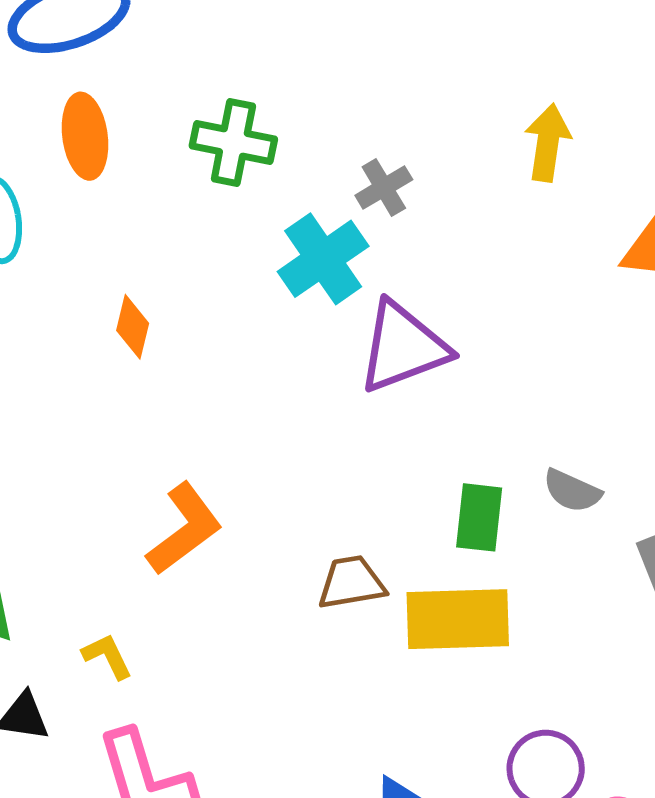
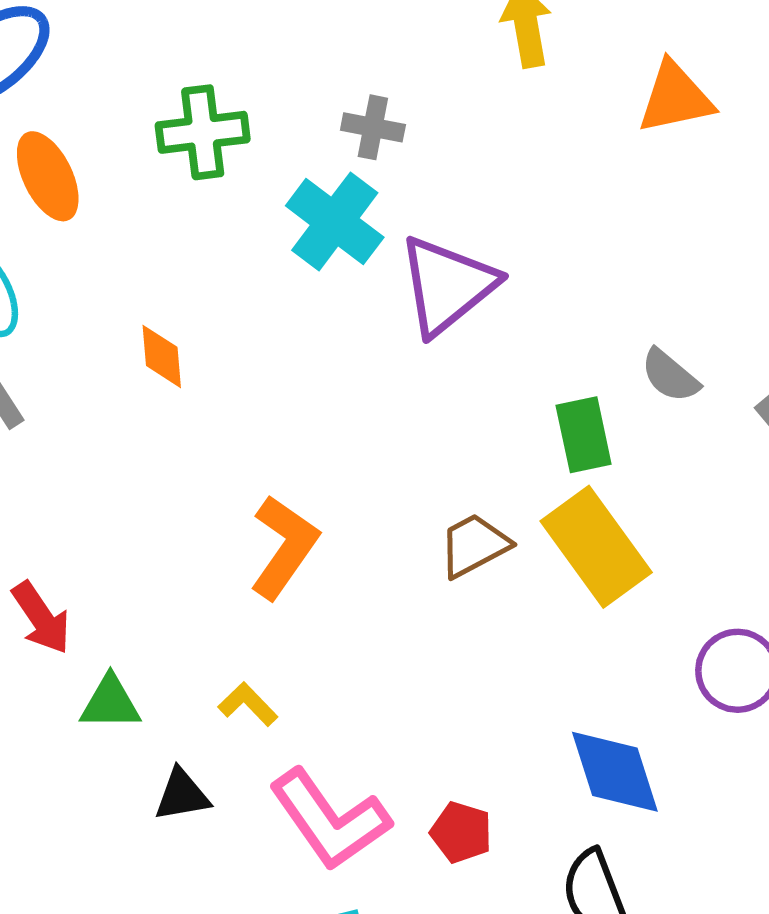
gray cross: (384, 187) -> (373, 127), turned -30
gray semicircle: (572, 491) -> (670, 376), turned 34
yellow rectangle: (458, 619) -> (596, 547), turned 74

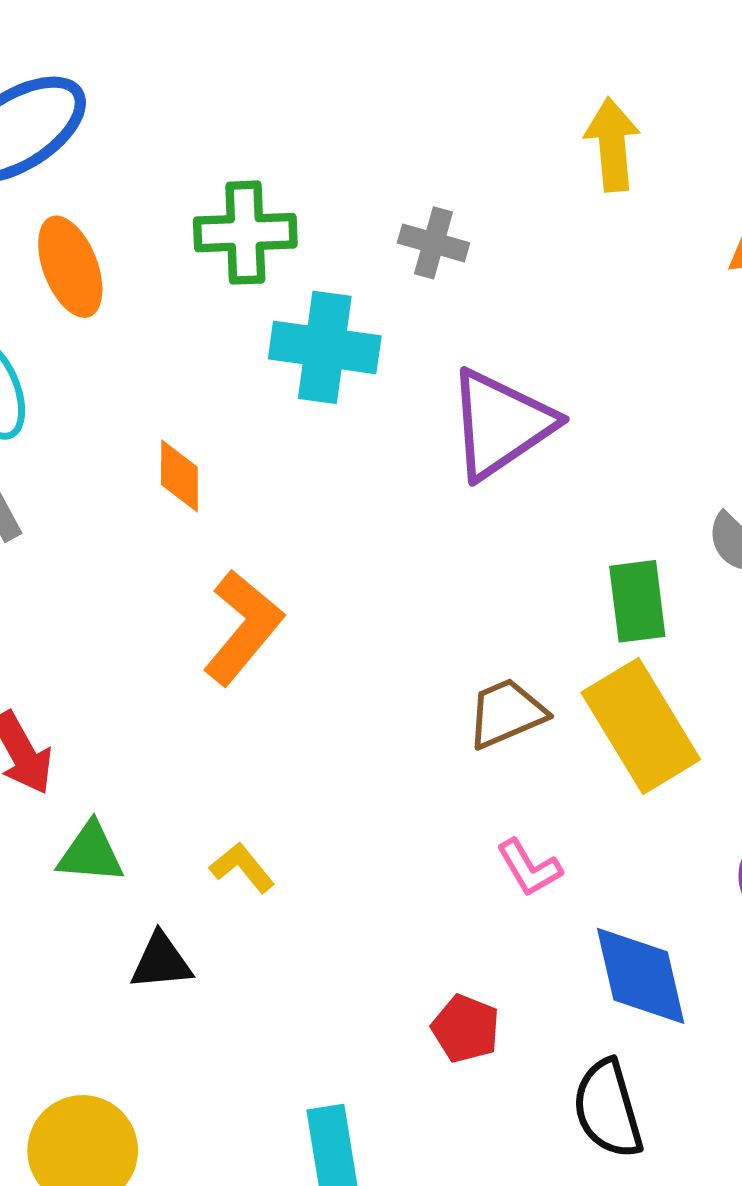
cyan cross: (335, 222) -> (325, 347), moved, turned -34
orange L-shape: (284, 547) -> (243, 627), moved
pink L-shape: (330, 820) -> (529, 868), moved, size x0.5

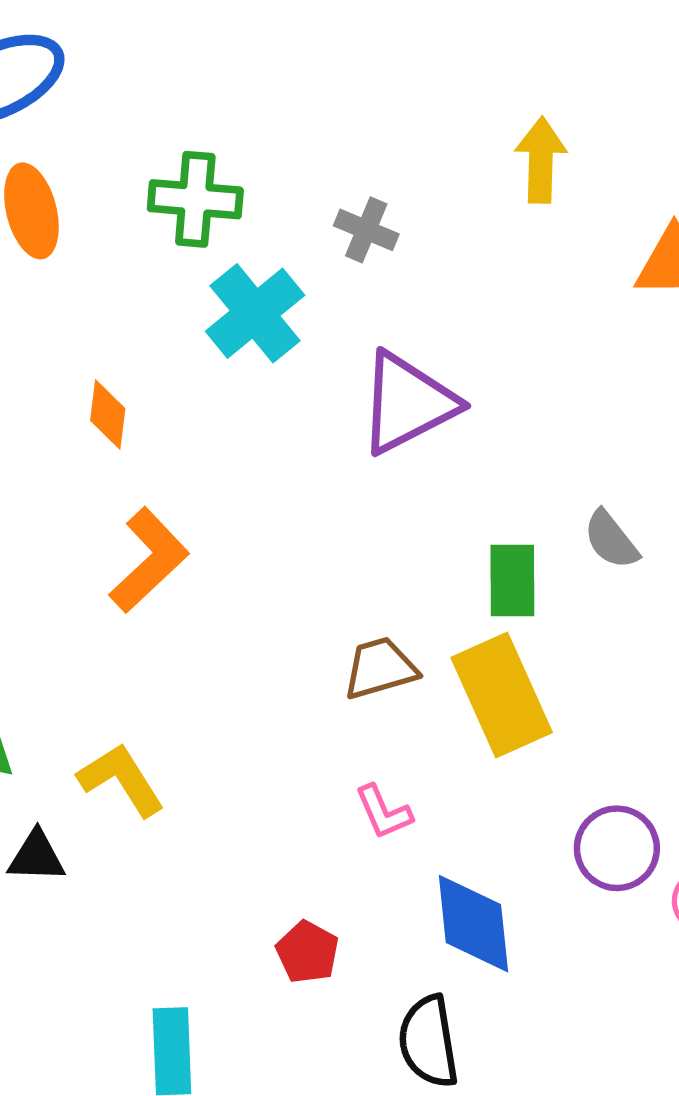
cyan cross: (325, 347) -> (255, 313), turned 36
yellow L-shape: (242, 867) -> (121, 780), size x1.5

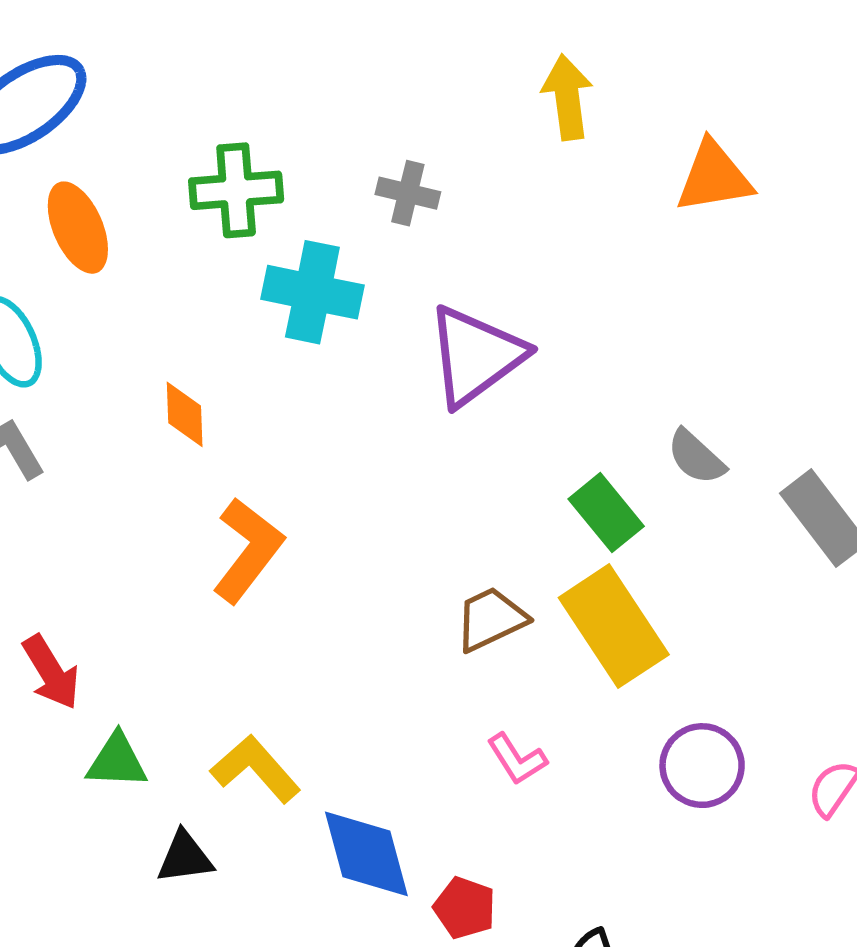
cyan cross: (255, 313) -> (312, 292), turned -30
green rectangle: (512, 581) -> (606, 513), turned -30
purple circle: (617, 848) -> (702, 766), moved
blue diamond: (473, 924) -> (366, 854), moved

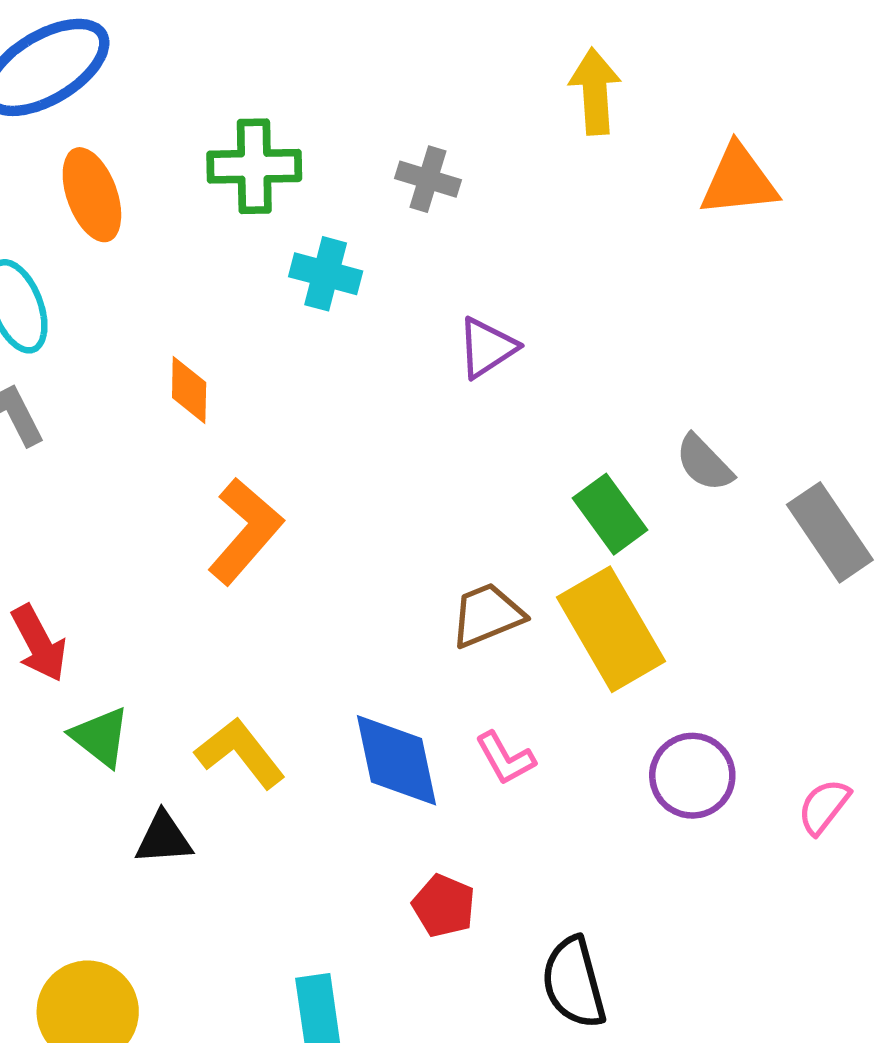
cyan cross: (312, 292) -> (326, 274), size x0.7
purple triangle: (476, 356) -> (487, 348), size x0.6
green triangle: (117, 761) -> (100, 737), turned 32
blue diamond: (366, 854) -> (397, 760), moved

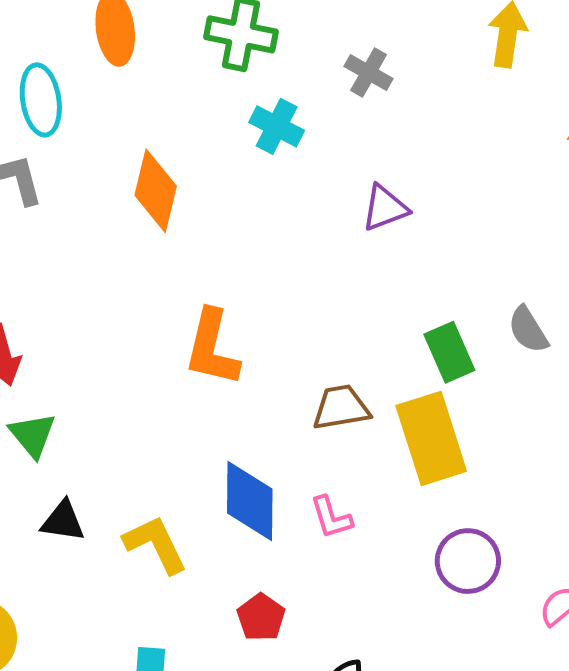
orange diamond: (189, 390) -> (156, 191), size x1.5
orange L-shape: (245, 531) -> (212, 348), moved, turned 140
yellow L-shape: (240, 753) -> (155, 544), moved

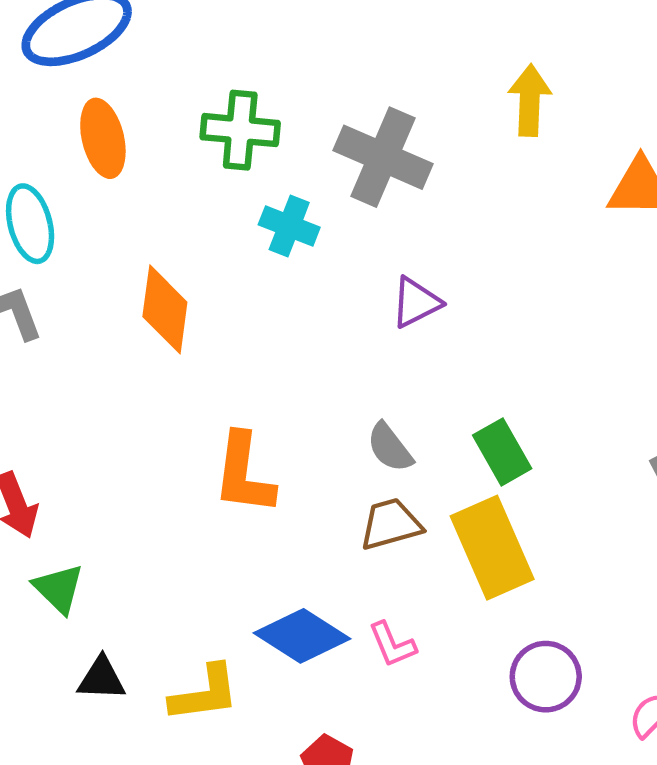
gray cross: (369, 73) -> (383, 157), size x1.8
gray semicircle: (528, 330) -> (390, 447), moved
blue diamond: (250, 501) -> (302, 636), turned -52
yellow L-shape: (155, 544) -> (204, 694), turned 114

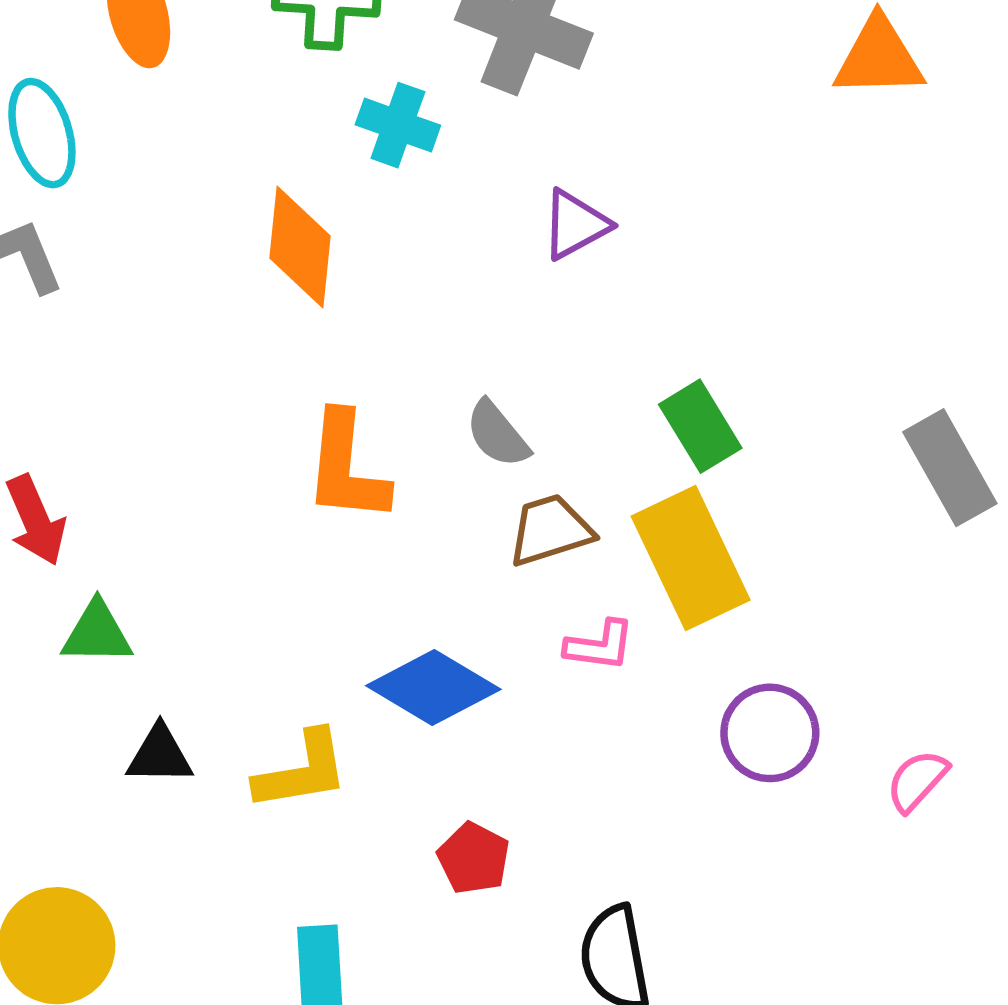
orange diamond: (165, 309) -> (300, 247), moved
gray semicircle: (390, 447) -> (497, 434), moved
green triangle: (59, 589) -> (97, 633), turned -42
pink L-shape: (392, 644) -> (600, 646), moved, turned -58

